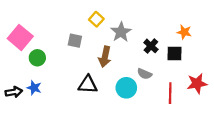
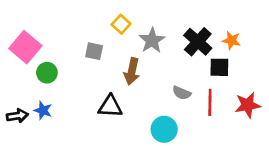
black cross: (151, 46) -> (198, 42), moved, size x1.5
cyan circle: (126, 88) -> (164, 129), moved
red line: (170, 93) -> (210, 102), moved

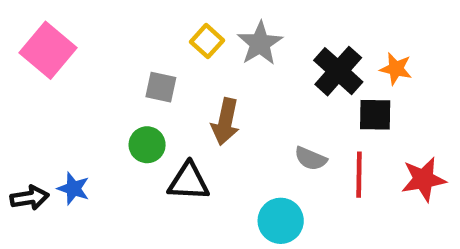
gray star: (152, 40) -> (260, 43), moved
pink square: (25, 47) -> (48, 50), moved
green circle: (47, 73) -> (147, 145), moved

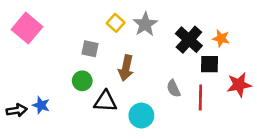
gray semicircle: (311, 159) -> (173, 89), turned 42
red star: (423, 179) -> (239, 85), moved
cyan circle: (281, 221) -> (141, 116), moved

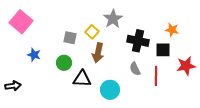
yellow square: (116, 23) -> (92, 32), moved
black cross: (189, 40) -> (138, 41), moved, turned -30
blue star: (41, 105) -> (34, 55), moved

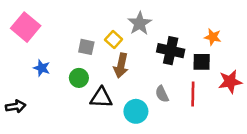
gray semicircle: (135, 69) -> (162, 94), moved

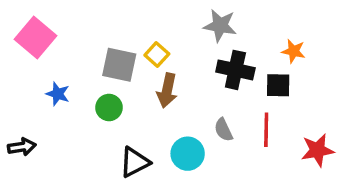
gray star: (140, 23) -> (220, 26), moved, turned -30
gray square: (86, 47) -> (119, 65), size x1.5
red star: (230, 82) -> (317, 150), moved
black triangle: (101, 98) -> (135, 162), moved, turned -30

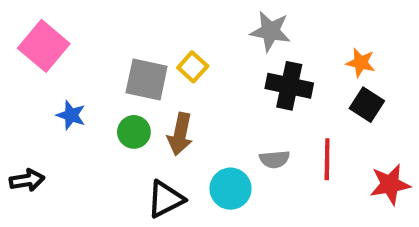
black square: (278, 85) -> (367, 105), moved, turned 32
brown arrow: (167, 90) -> (180, 134), moved
gray semicircle: (223, 130) -> (275, 159), turned -70

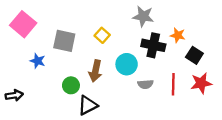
orange star: (361, 63) -> (178, 35), moved
gray square: (147, 79) -> (64, 41), moved
green circle: (134, 132) -> (71, 85), moved
red star: (390, 184) -> (201, 83), moved
cyan circle: (230, 189) -> (127, 64), moved

